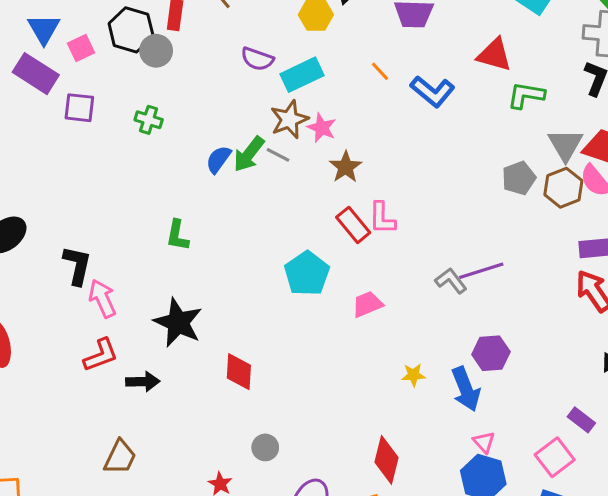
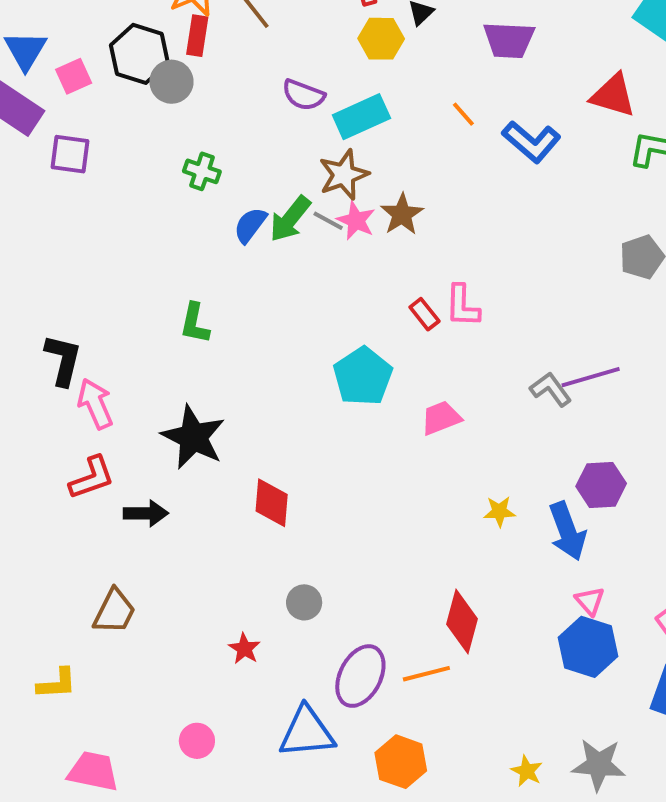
green cross: (149, 120) -> (202, 171), moved
pink star: (322, 128) -> (356, 221), moved
brown star: (346, 167) -> (402, 214), moved
red rectangle: (353, 225) -> (424, 314), size x0.7

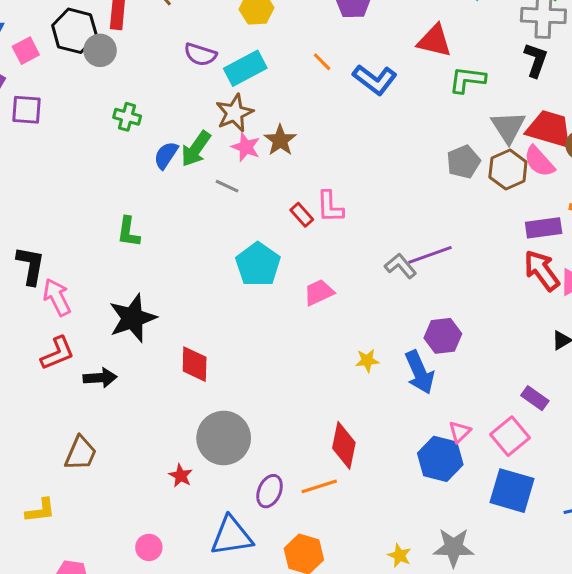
gray line: (328, 221) -> (227, 186), moved
black star: (193, 437) -> (133, 318), turned 30
pink triangle: (590, 601) -> (460, 432), moved, turned 30
gray circle: (304, 602) -> (224, 438), size x2.0
purple ellipse: (360, 676) -> (270, 491), size x0.7

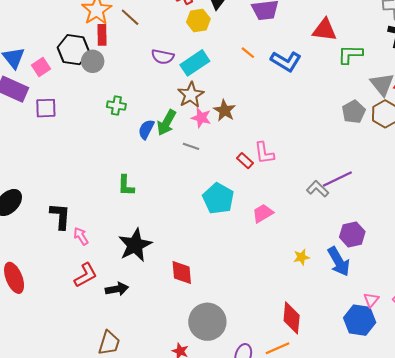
pink arrow: (57, 297) -> (81, 236), size x0.7

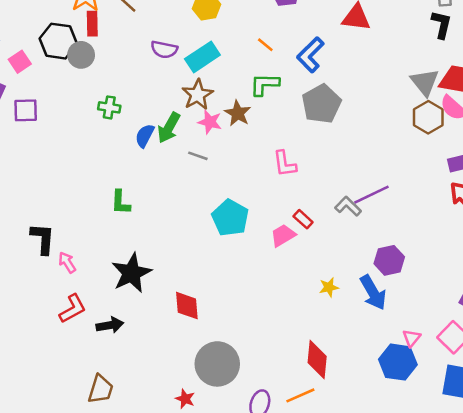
green L-shape: (350, 54) -> (265, 84), moved
blue L-shape: (286, 61) -> (310, 55), turned 104
gray pentagon: (354, 112) -> (321, 104), moved, size x1.4
red rectangle: (245, 161) -> (303, 219), moved

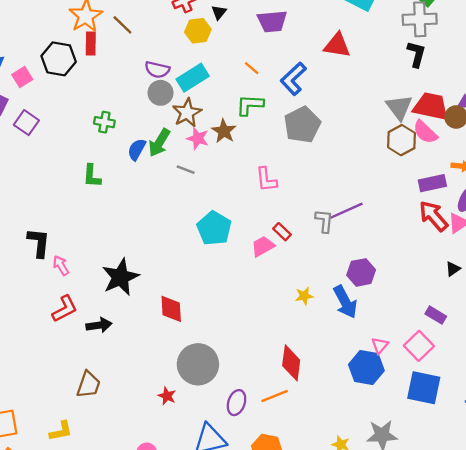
gray circle: (81, 55) -> (161, 93), moved
purple square: (26, 110) -> (26, 123), turned 35
green L-shape: (121, 202) -> (92, 176), moved
gray L-shape: (348, 206) -> (324, 221), turned 50

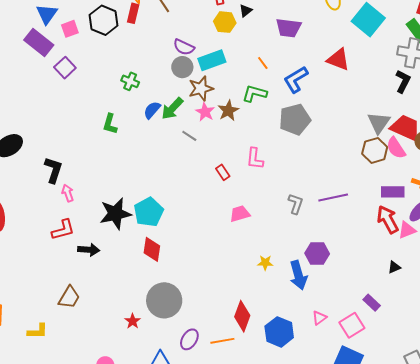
purple line: (346, 211) -> (333, 198), moved
cyan pentagon: (214, 228) -> (149, 212), moved
red rectangle: (282, 232) -> (223, 172), moved
blue hexagon: (366, 368) -> (279, 332), moved

